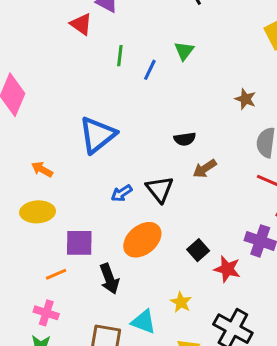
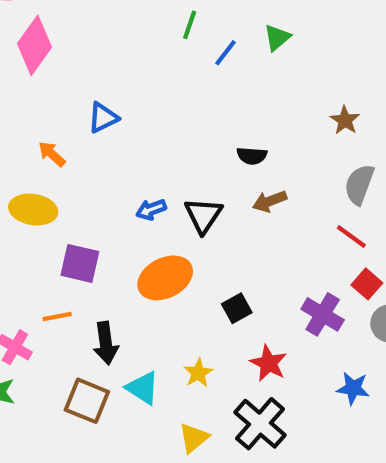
blue triangle: (97, 135) -> (103, 118), moved, size x0.6
red star: (227, 269) -> (269, 363), moved
orange line: (56, 274) -> (57, 317), moved
black arrow: (109, 279) -> (106, 343), moved

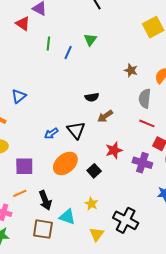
black square: (237, 308) -> (94, 171), moved
red star: (269, 363) -> (114, 150), moved, turned -30

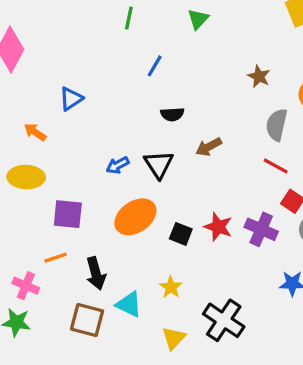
blue line: (68, 52) -> (155, 66), moved
black semicircle: (92, 97) -> (172, 114), moved
red star: (114, 150) -> (218, 227), moved, turned 30
black square: (94, 171) -> (181, 234), turned -32

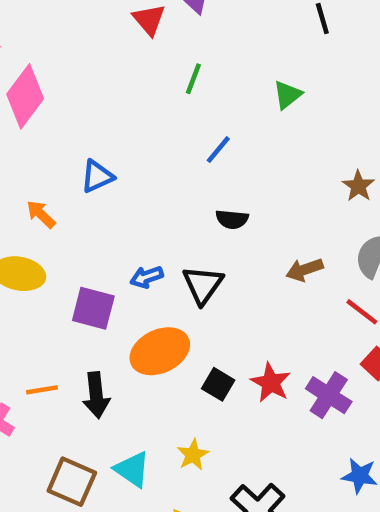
brown arrow: (209, 147) -> (305, 270), moved
purple square: (68, 214) -> (93, 308), moved
black arrow: (96, 273) -> (96, 395), moved

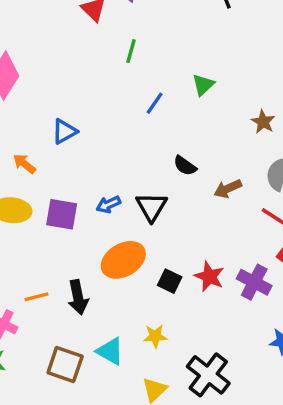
green triangle: (287, 95) -> (203, 85), moved
black semicircle: (232, 219) -> (185, 166), moved, turned 35
purple square: (93, 308) -> (62, 214), moved
yellow star: (193, 455) -> (155, 336), turned 30

